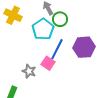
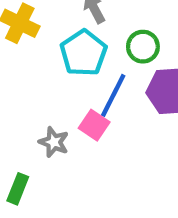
green circle: (60, 19) -> (143, 47), moved

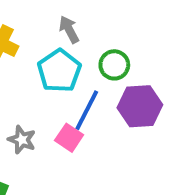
gray star: (54, 142) -> (22, 140), moved

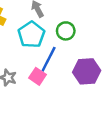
purple hexagon: (140, 106) -> (87, 71), moved

